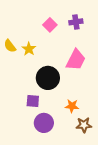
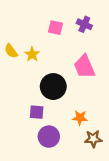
purple cross: (76, 22) -> (84, 24), turned 32
pink square: (50, 25) -> (55, 28), turned -32
pink trapezoid: (76, 60) -> (84, 67), turned 130

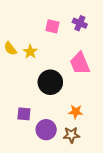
purple square: (37, 112) -> (24, 114), moved
brown star: (93, 139) -> (71, 135), moved

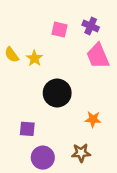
pink trapezoid: (80, 63) -> (98, 56), moved
orange star: (76, 112) -> (93, 119), moved
purple circle: (46, 130) -> (43, 158), moved

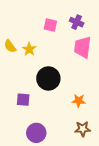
pink trapezoid: (98, 56) -> (83, 47), turned 30
purple square: (27, 129) -> (23, 100), moved
brown star: (81, 153) -> (83, 129), moved

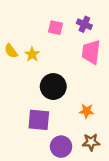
purple square: (23, 100) -> (39, 120), moved, size x1.5
purple circle: (36, 133) -> (61, 147), moved

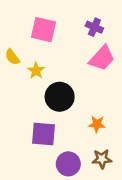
pink square: (55, 28) -> (43, 30), moved, size x1.5
pink trapezoid: (91, 52) -> (102, 58), turned -145
yellow star: (32, 54) -> (36, 71), moved

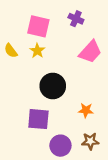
purple cross: (94, 27) -> (76, 19), moved
yellow star: (36, 71) -> (37, 51), moved

